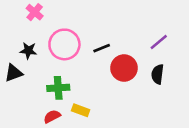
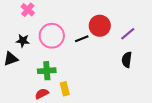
red circle: (124, 68) -> (100, 26), moved
yellow rectangle: (81, 110) -> (65, 89), turned 56

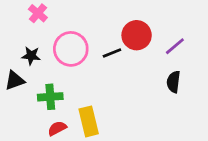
green cross: (47, 71) -> (50, 97), moved
yellow rectangle: (65, 89) -> (89, 121), size x1.5

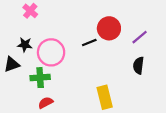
pink circle: (71, 49) -> (51, 52), moved
yellow rectangle: (89, 121) -> (105, 97), moved

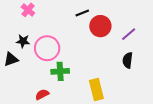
black line: (89, 43) -> (82, 13), moved
green cross: (40, 78) -> (60, 71), moved

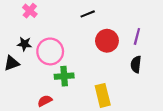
red circle: (100, 26) -> (107, 41), moved
purple line: (129, 34) -> (137, 36), turned -35

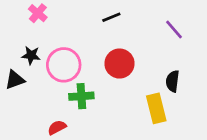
purple line: (137, 36) -> (174, 29), moved, turned -56
red circle: (107, 41) -> (120, 64), moved
yellow rectangle: (103, 95) -> (156, 108), moved

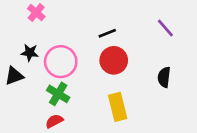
black line: (111, 17) -> (107, 33), moved
green cross: (81, 96) -> (58, 94), moved, turned 35
yellow rectangle: (156, 108) -> (118, 107), moved

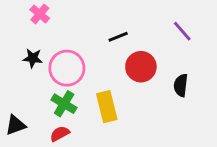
red circle: (114, 60) -> (141, 67), moved
black triangle: (14, 76) -> (16, 125), moved
yellow rectangle: (118, 107) -> (107, 107), moved

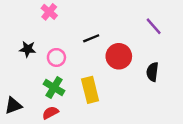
pink cross: (40, 14) -> (49, 12), moved
black line: (118, 37) -> (91, 38), moved
pink circle: (67, 68) -> (56, 57), size x0.6

